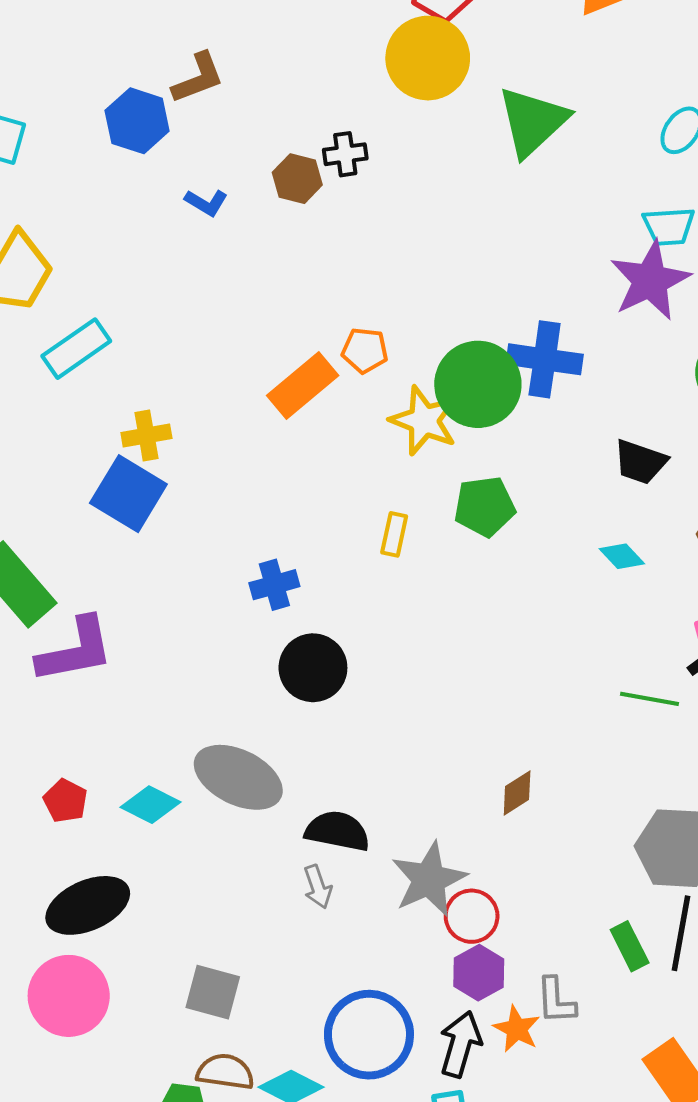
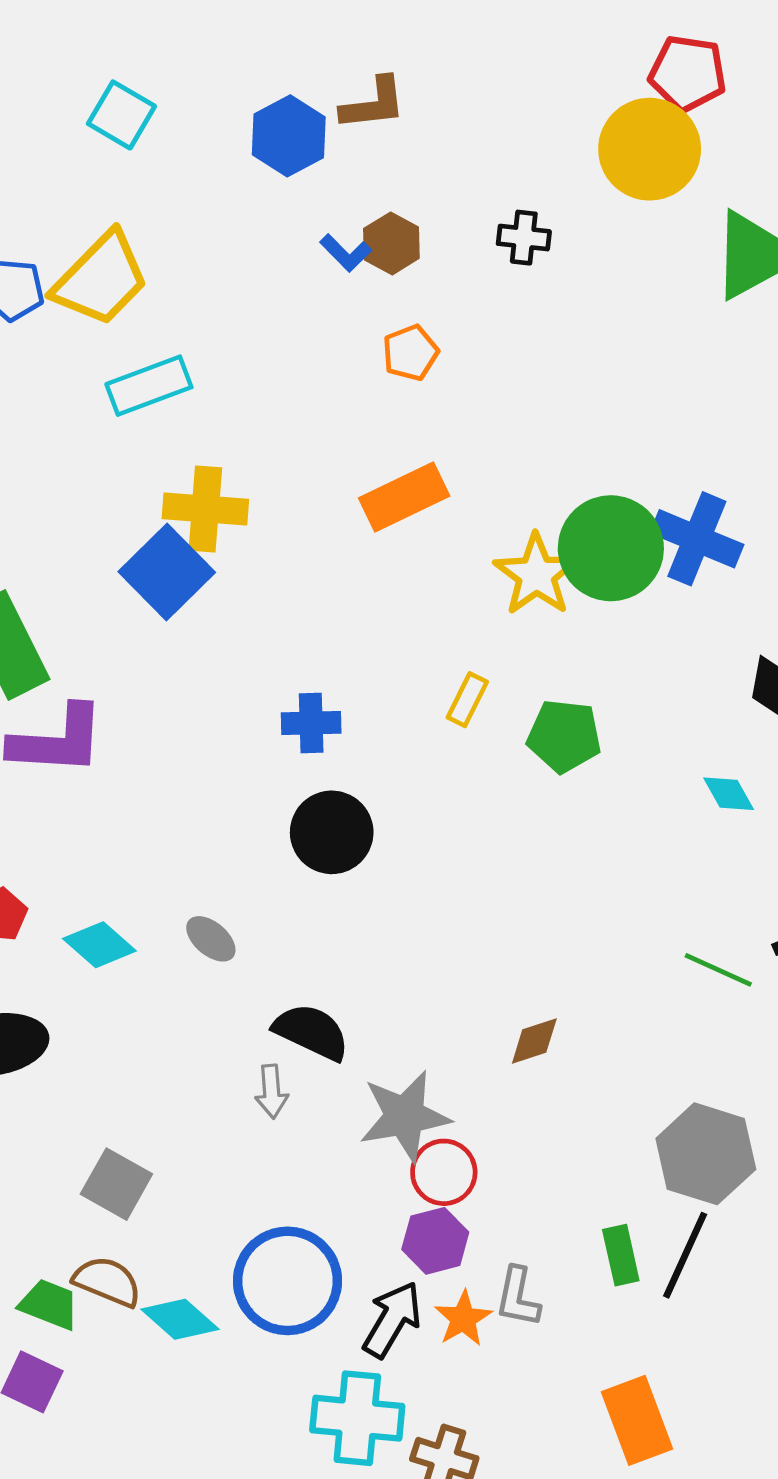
brown hexagon: (297, 179) -> (391, 243), moved
orange pentagon: (365, 350) -> (410, 353), moved, turned 30
yellow cross: (146, 435) -> (205, 509), size x1.4
green pentagon: (485, 506) -> (564, 736), moved
gray ellipse: (238, 777) -> (211, 939), size x0.5

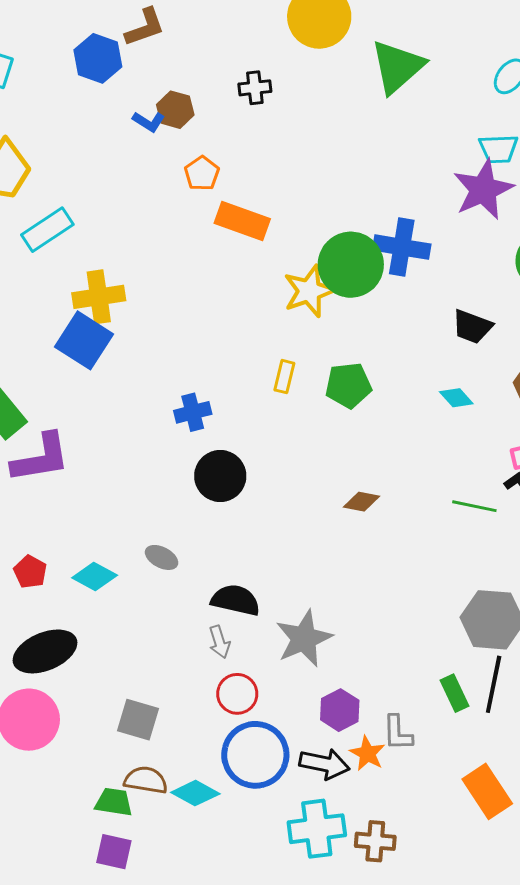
orange rectangle: (404, 497) -> (242, 221), moved, turned 58
yellow star: (536, 575) -> (309, 291), turned 30
brown diamond: (534, 1041) -> (362, 502), moved, turned 42
red circle: (444, 1172) -> (237, 694), moved
black arrow: (392, 1320) -> (324, 764), turned 84

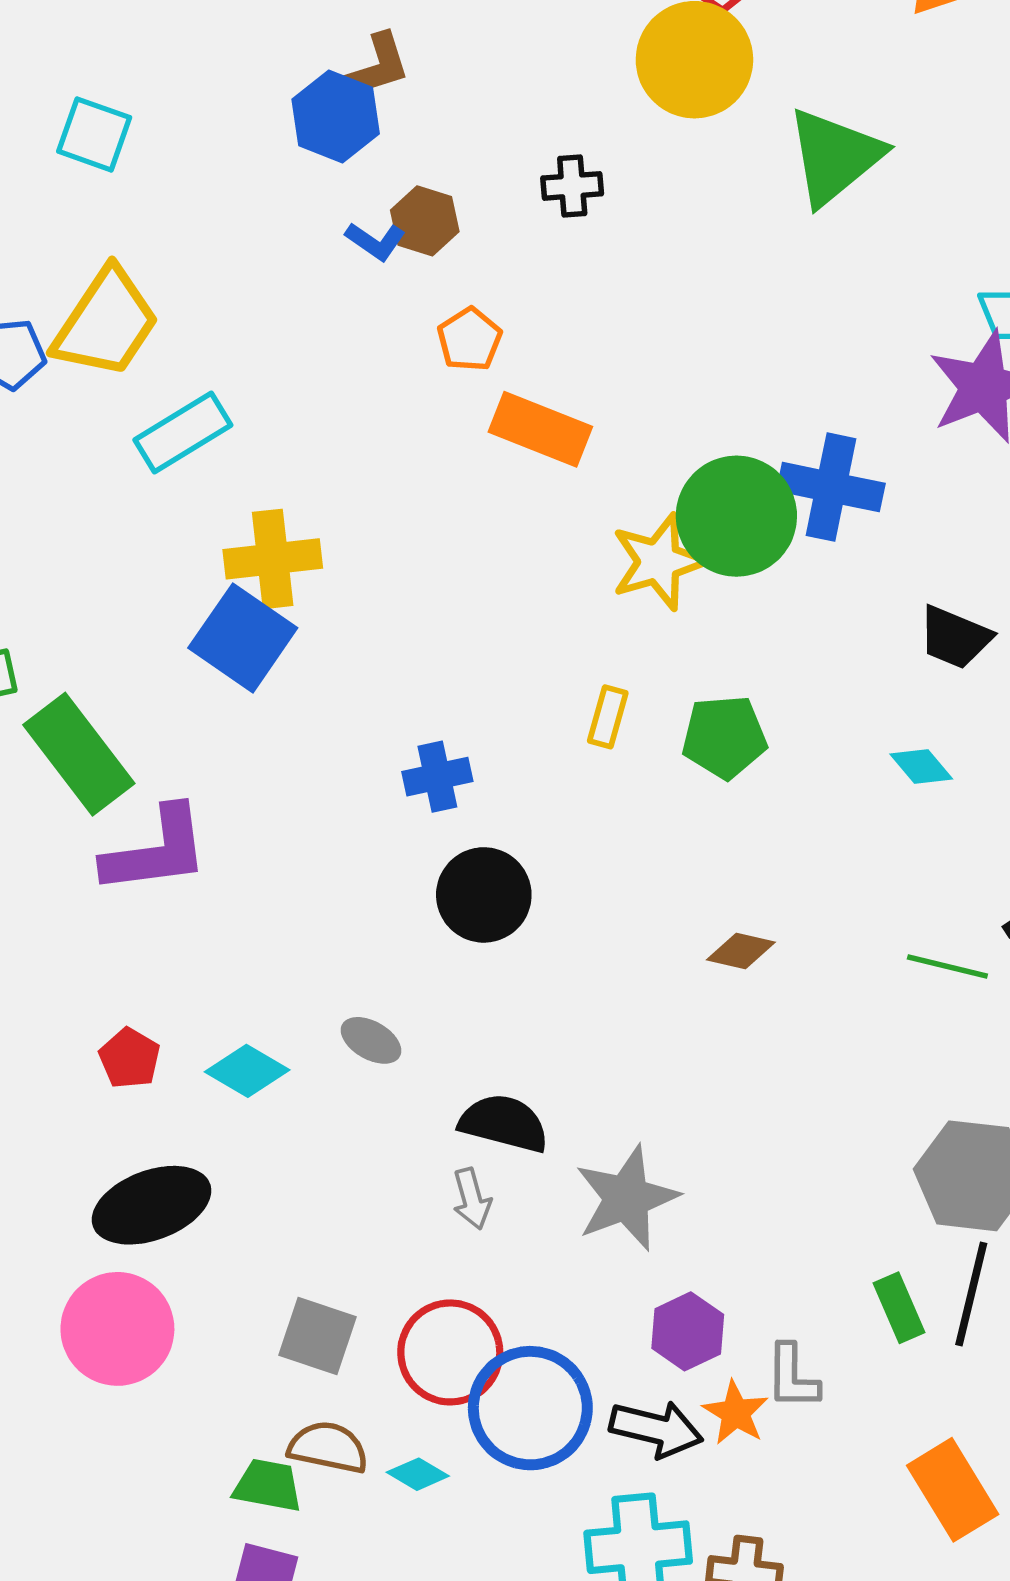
blue hexagon: (98, 58) -> (336, 117), moved
red circle: (237, 694) -> (450, 1352), moved, size x1.4
cyan diamond: (195, 793) -> (418, 1474), size x0.7

